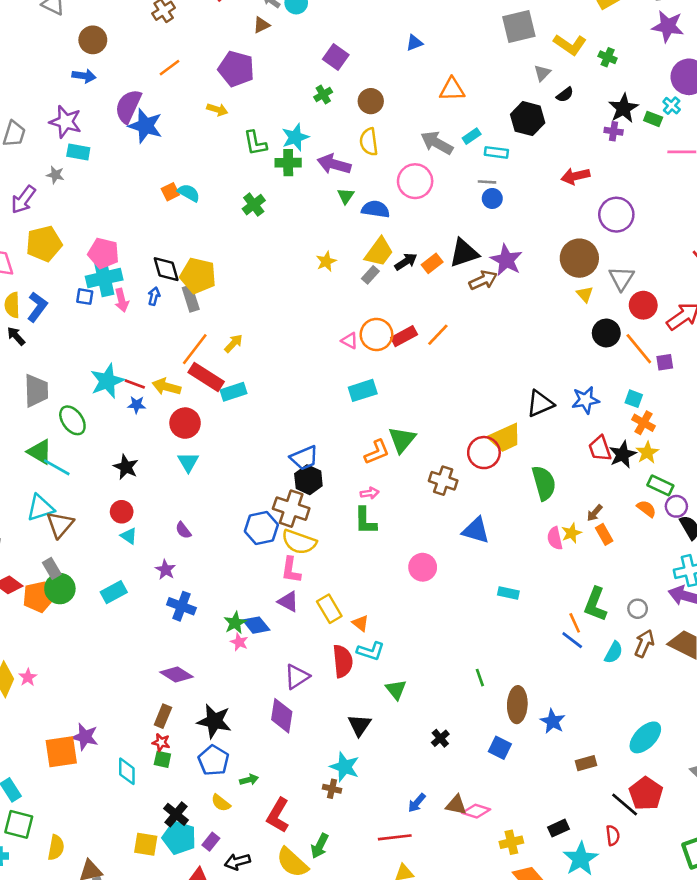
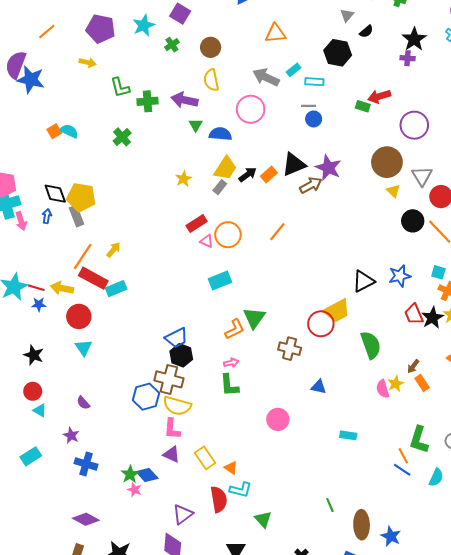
green rectangle: (653, 119) -> (363, 106), moved
cyan star: (295, 137) -> (144, 25), moved
red rectangle: (404, 336) -> (197, 223), moved
blue triangle: (476, 530) -> (319, 387), size x0.7

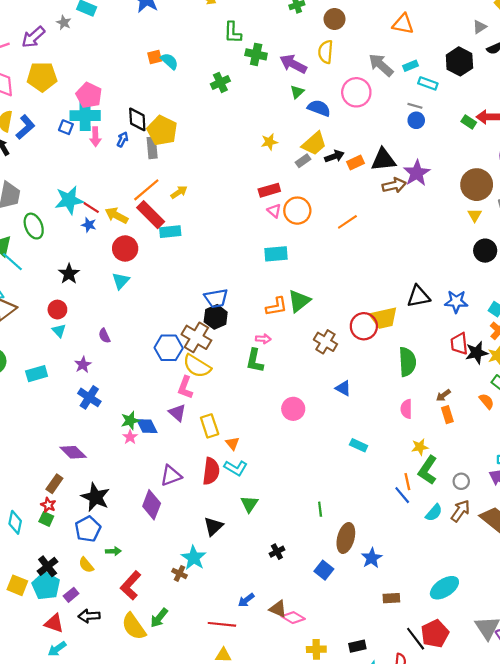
yellow star: (396, 384) -> (420, 447), moved

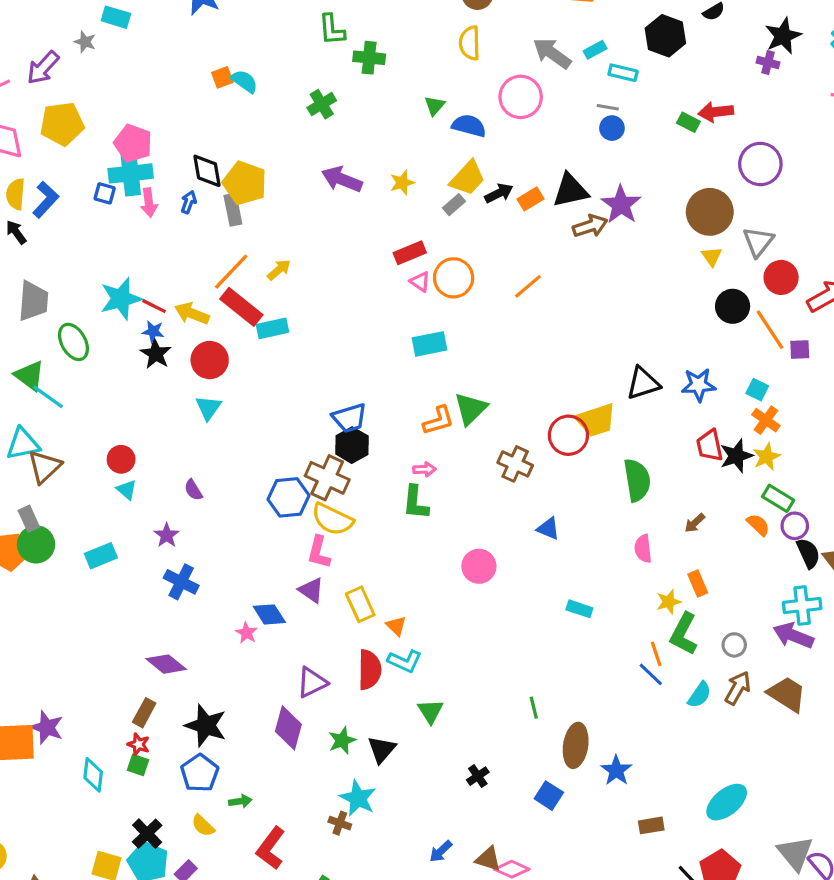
purple arrow: (293, 64) -> (342, 179), moved
black star: (69, 274) -> (156, 354), moved
orange rectangle: (447, 415) -> (698, 584), moved
green star: (130, 421) -> (342, 740), moved

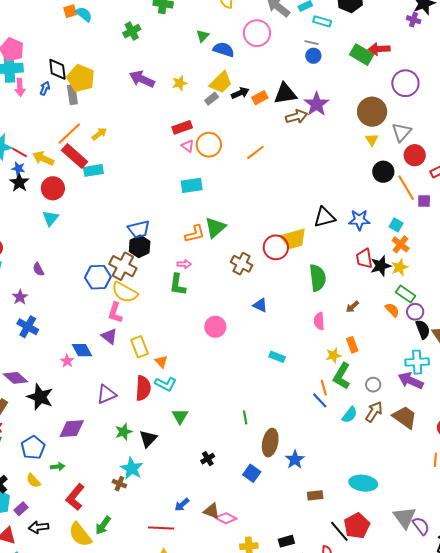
green rectangle: (688, 122) -> (362, 55), size x1.6
black star: (206, 726) -> (40, 397), moved
purple diamond: (288, 728) -> (72, 429), moved, turned 68
cyan ellipse: (727, 802) -> (363, 483), turned 44

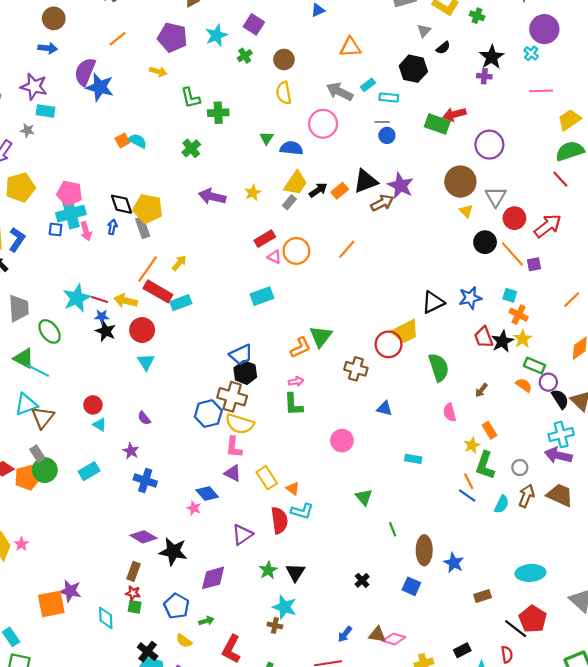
cyan rectangle: (192, 185) -> (262, 296), moved
green triangle: (180, 416) -> (364, 497), moved

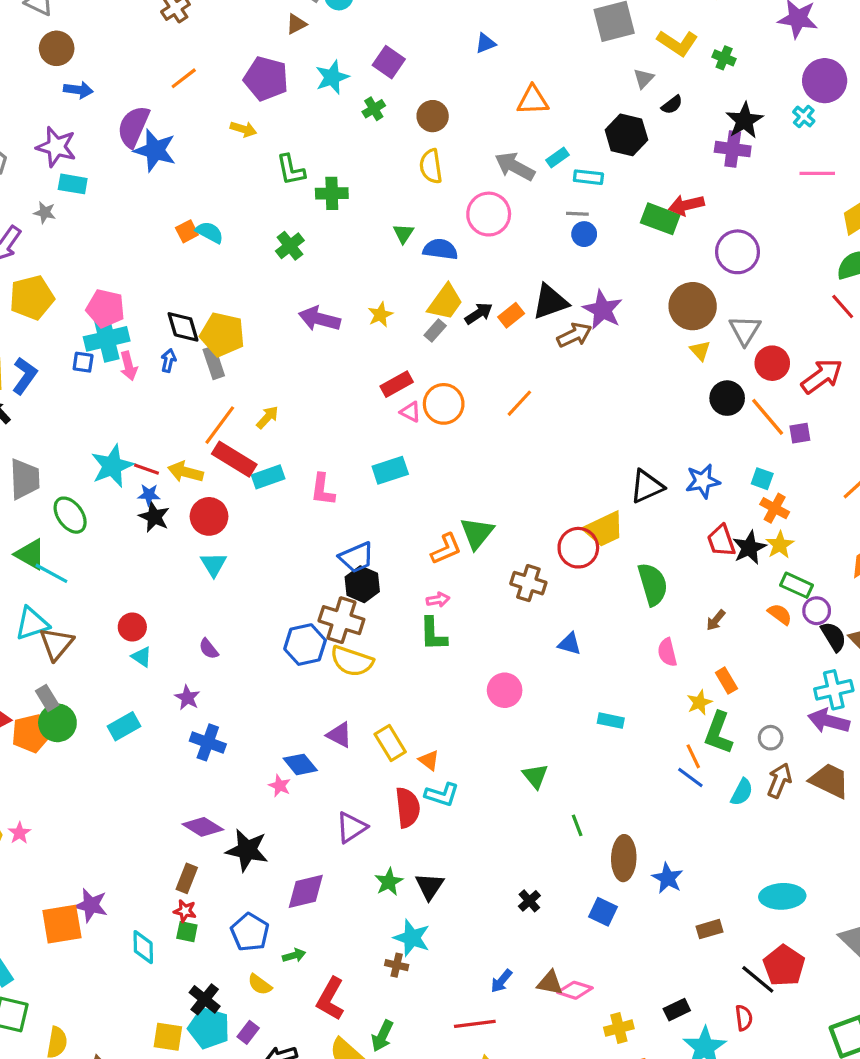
brown circle: (54, 18) -> (57, 48), moved
purple cross: (484, 76) -> (733, 149), size x1.5
pink L-shape: (234, 447) -> (323, 490), moved

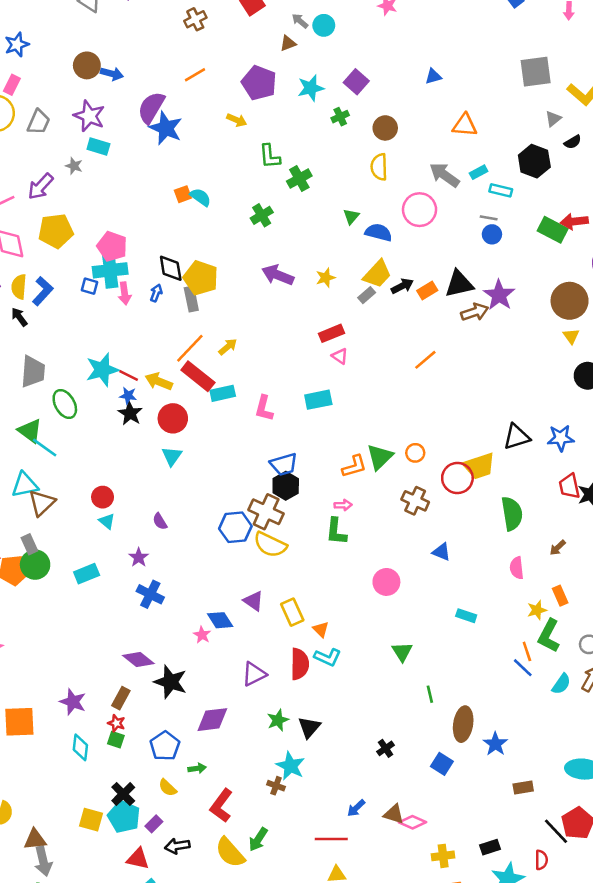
brown circle: (57, 48) -> (87, 65), moved
green cross: (332, 193) -> (299, 179), turned -35
orange circle: (444, 404) -> (415, 453), moved, size x0.6
purple star: (91, 905) -> (73, 702), moved

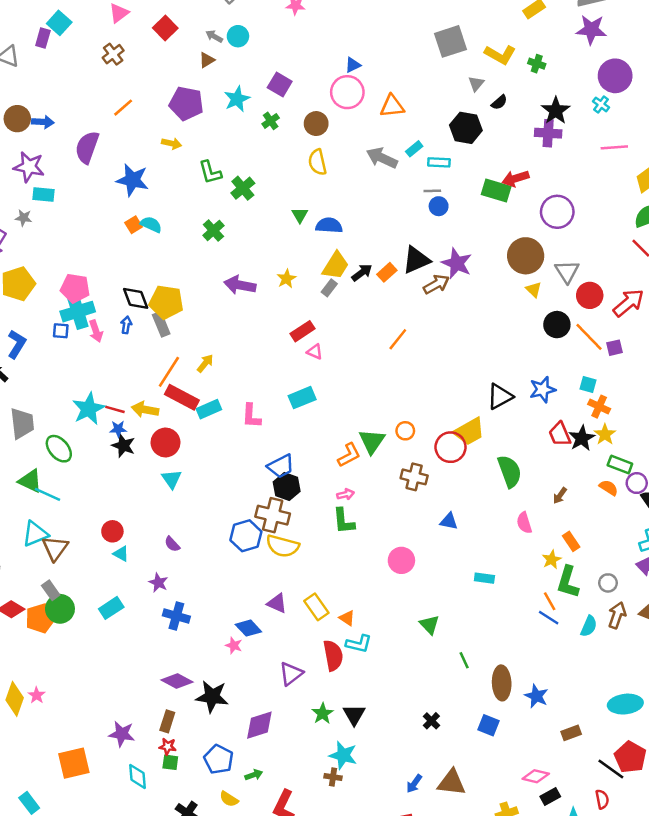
blue star: (166, 128) -> (133, 180), moved
pink circle: (420, 210) -> (347, 92), moved
brown triangle: (394, 814) -> (452, 783), size x1.4
pink diamond: (412, 822) -> (536, 776), moved

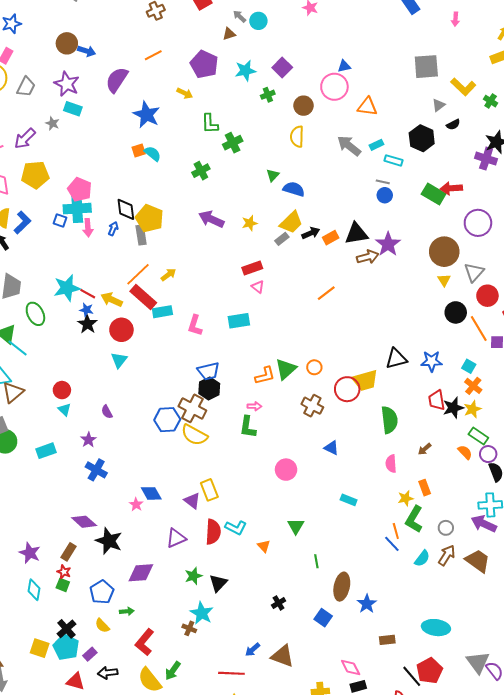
purple triangle: (277, 603) -> (192, 501), moved
orange triangle: (347, 618) -> (264, 546), moved
pink diamond: (536, 776) -> (351, 667), turned 35

